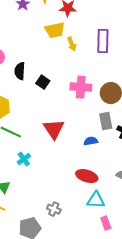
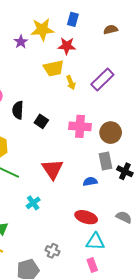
purple rectangle: (103, 41) -> (102, 80), turned 45
cyan cross: (24, 159) -> (33, 203), moved
pink rectangle: (106, 223) -> (92, 265), moved

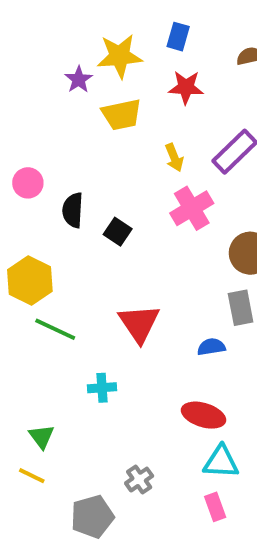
red star: (67, 46) -> (186, 87), moved
yellow trapezoid: (54, 68) -> (122, 115), moved
pink cross: (80, 126) -> (192, 208), moved, turned -35
cyan cross: (33, 203) -> (102, 388), turned 32
gray cross: (52, 251) -> (139, 479), turned 32

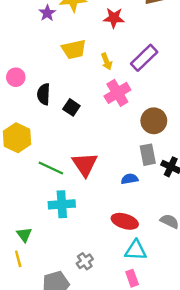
yellow trapezoid: (122, 115) -> (74, 49), moved
green line: (55, 329) -> (51, 168), moved
cyan cross: (102, 388) -> (62, 204), size x1.5
yellow line: (32, 476) -> (18, 259), turned 49

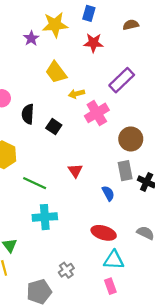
yellow trapezoid: (74, 49) -> (56, 72), turned 65
yellow arrow: (107, 61) -> (76, 94), moved, turned 98
red triangle: (85, 164) -> (75, 171), moved, size x0.6
blue semicircle: (130, 179) -> (108, 193), turned 70

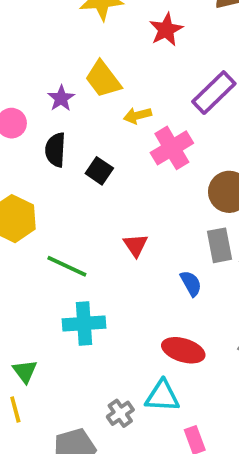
purple star: (31, 38) -> (61, 98), moved
red star: (93, 43) -> (166, 30), turned -30
cyan triangle: (114, 260) -> (162, 396), moved

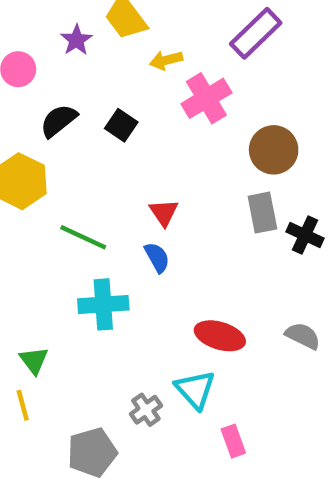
black semicircle: (55, 150) -> (59, 121), moved, turned 48
blue semicircle: (191, 283) -> (157, 257), moved
cyan triangle: (162, 396) -> (195, 390), turned 45

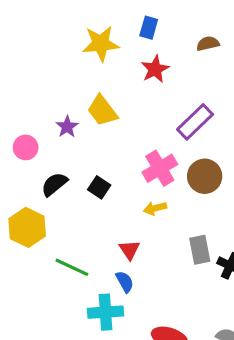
yellow arrow: (166, 60) -> (155, 208), moved
brown circle: (274, 150) -> (205, 176), moved
cyan cross: (103, 304) -> (106, 312), moved

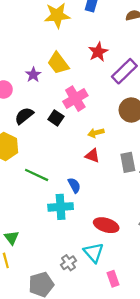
red star: (155, 69) -> (98, 52), moved
pink cross: (160, 168) -> (75, 99), moved
red triangle: (129, 250) -> (92, 156), moved, turned -35

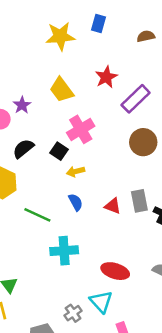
purple star: (33, 75) -> (22, 105), moved
yellow arrow: (96, 133) -> (76, 172), moved
red triangle: (92, 156) -> (113, 206), moved
blue semicircle: (74, 185) -> (76, 202), moved

